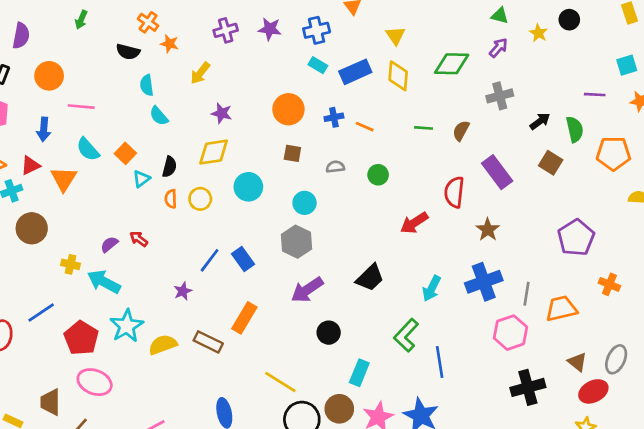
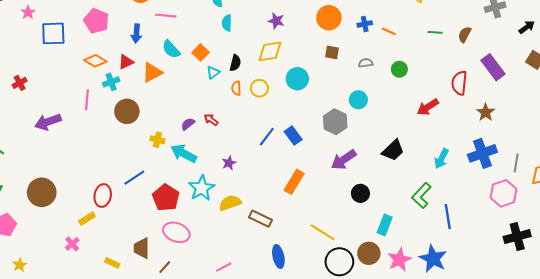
cyan semicircle: (159, 116) -> (227, 23), turned 42
orange triangle: (64, 179) -> (152, 72), turned 30
cyan circle: (305, 203) -> (358, 100), moved
purple star: (183, 291) -> (229, 163), moved
brown rectangle: (208, 342) -> (261, 219), moved

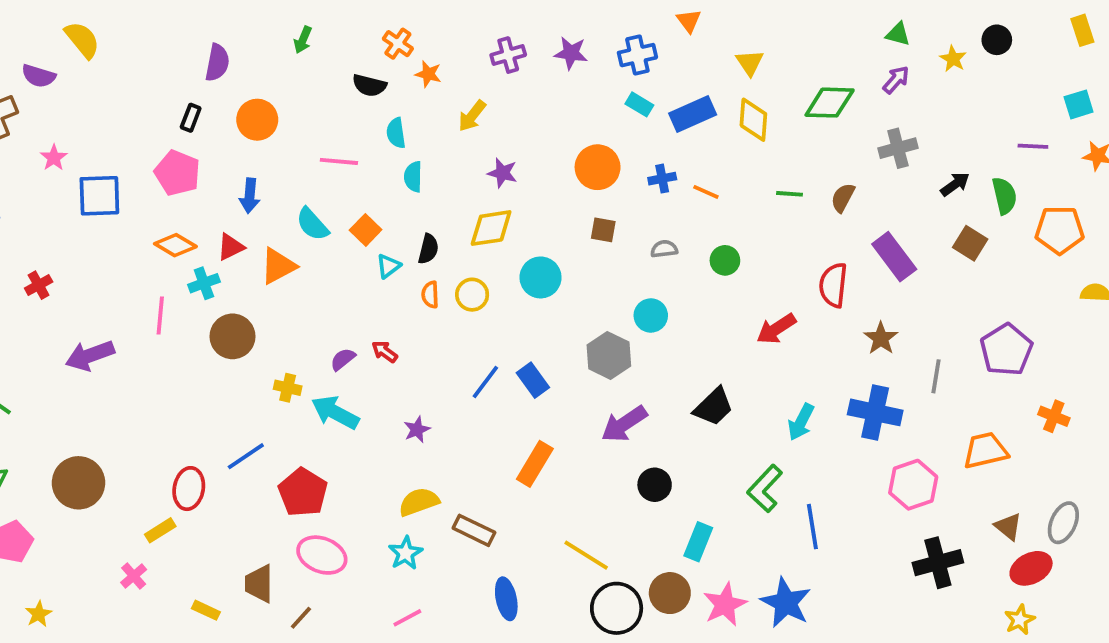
pink line: (166, 16) -> (339, 161), moved
blue cross: (482, 153) -> (875, 412), turned 32
gray line: (516, 163) -> (936, 376), moved
cyan star: (202, 188) -> (406, 553), moved, size x0.7

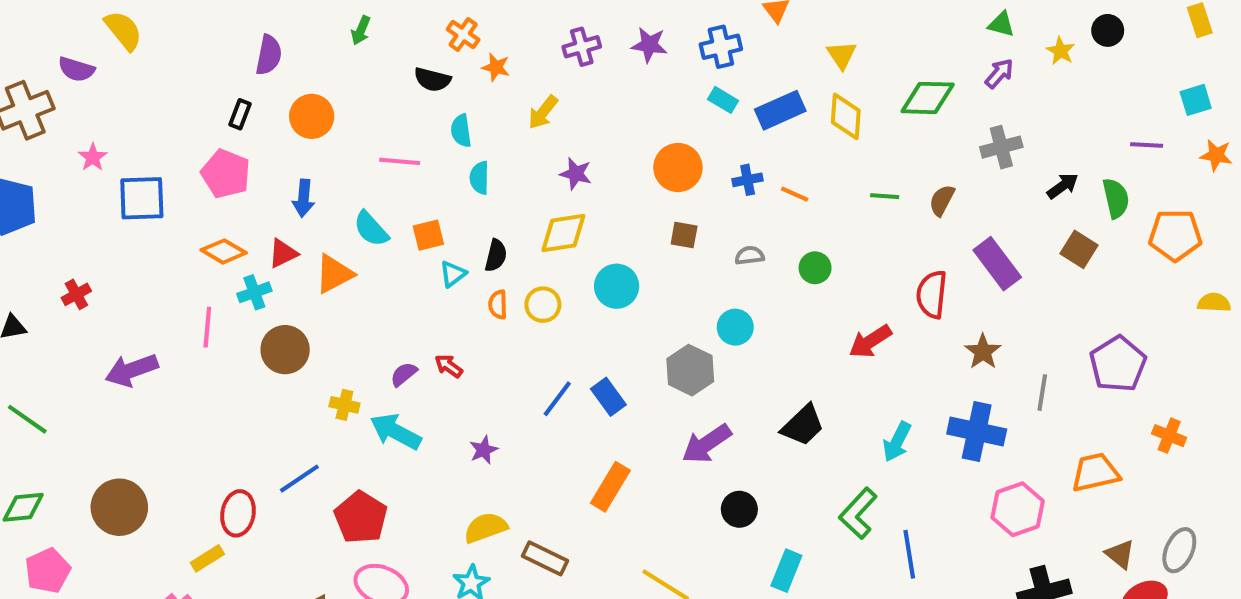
orange square: (366, 230) -> (428, 235), turned 32

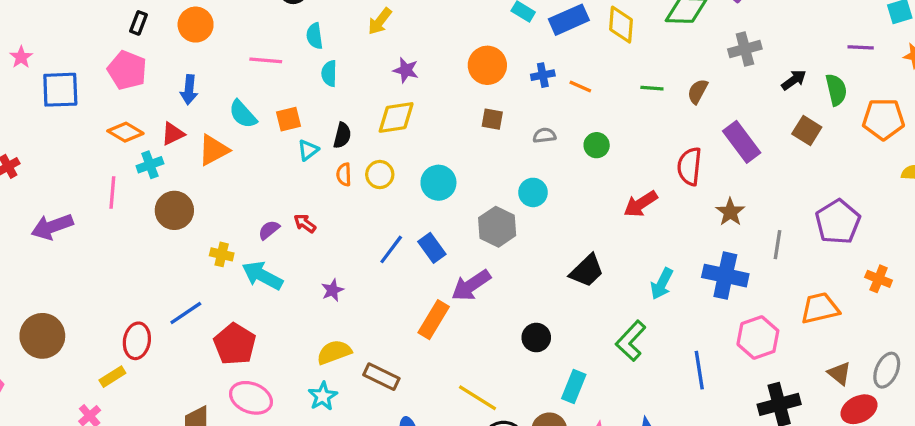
cyan circle: (617, 286) -> (438, 183), moved
purple arrow: (707, 444) -> (471, 285), moved
blue line: (909, 554) -> (699, 370), moved

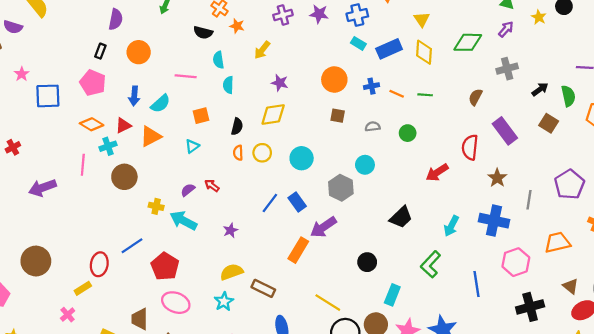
green line: (652, 88) -> (425, 95), moved
cyan semicircle: (243, 114) -> (160, 104), moved, turned -90
cyan triangle: (308, 150) -> (192, 146), moved

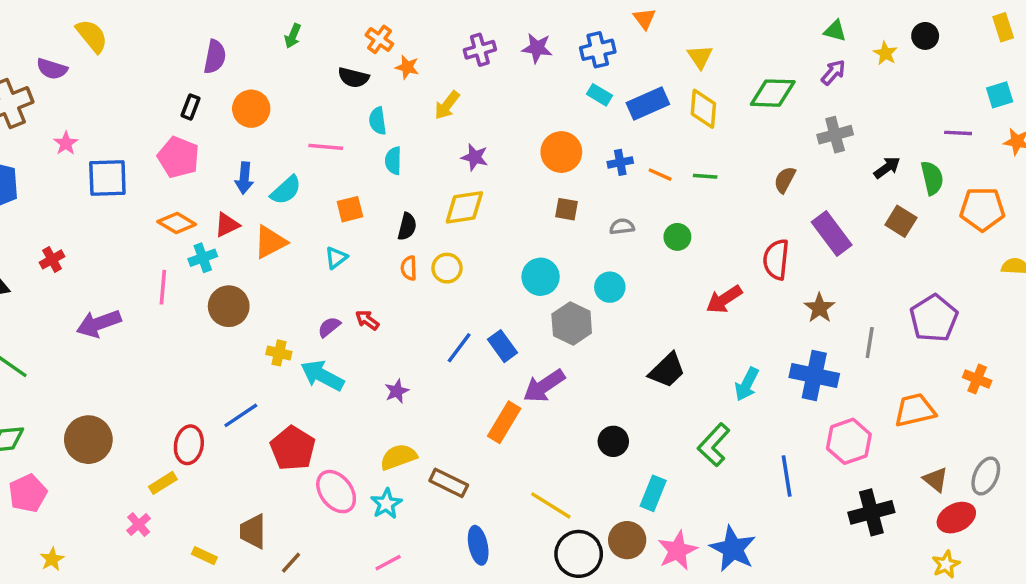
cyan circle: (302, 158) -> (541, 277), moved
pink ellipse: (176, 303) -> (336, 492), moved, turned 32

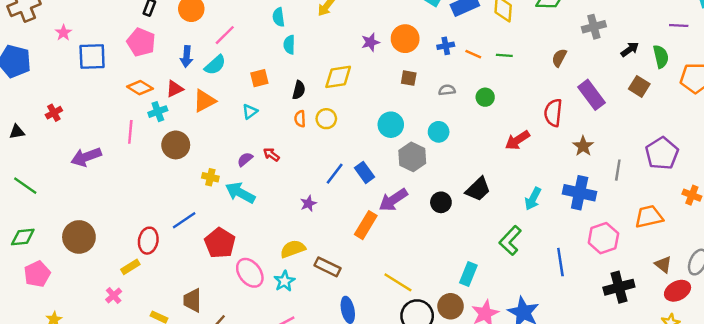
pink line: (326, 147) -> (225, 35), moved, turned -50
purple star: (475, 157) -> (370, 42), moved, turned -30
purple star: (397, 391) -> (308, 204), moved
black circle: (613, 441) -> (441, 202), moved

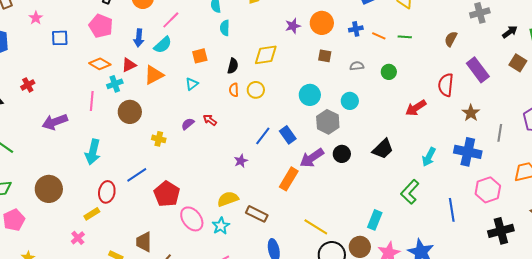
blue square: (92, 57) -> (60, 38), size x0.7
cyan arrow: (240, 193) -> (93, 152), moved, turned -105
black circle: (441, 202) -> (342, 154), moved

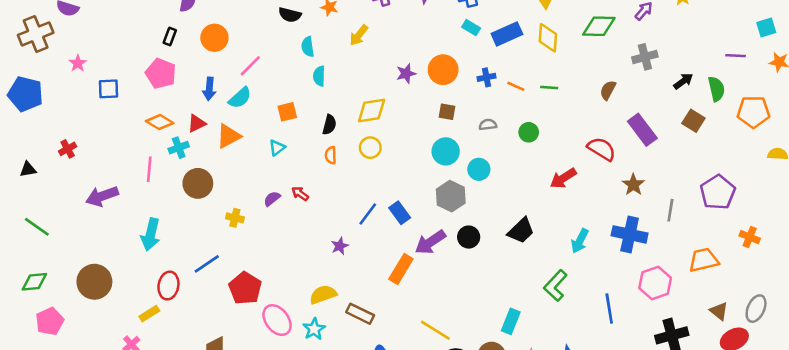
red semicircle: (446, 85) -> (601, 149), turned 115
yellow circle: (256, 90) -> (370, 148), moved
cyan circle: (310, 95) -> (446, 151), moved

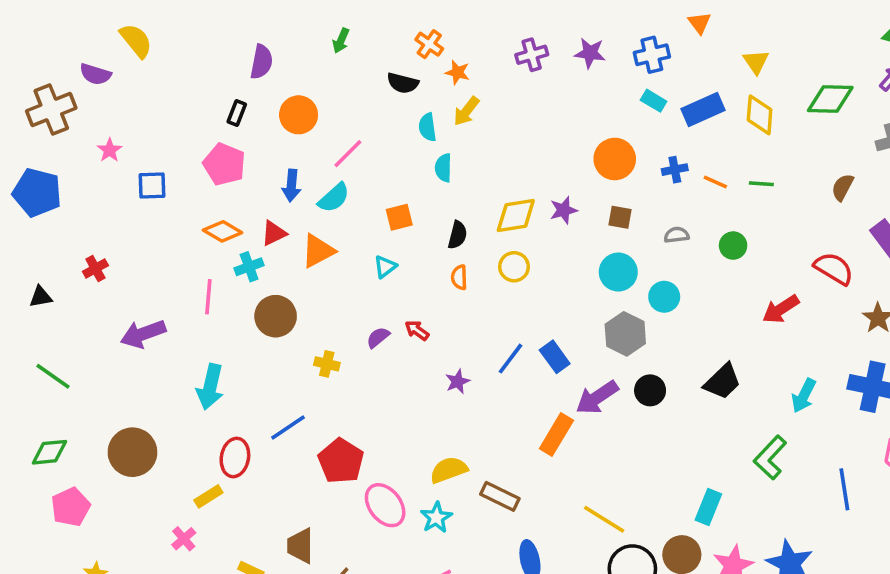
yellow arrow: (359, 35) -> (466, 111), moved
purple star: (406, 74) -> (563, 210), moved
purple star: (340, 246) -> (458, 382), moved

